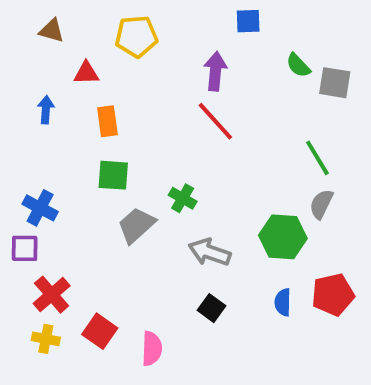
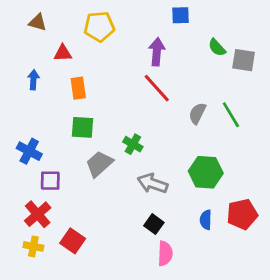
gray semicircle: (321, 204) -> (197, 113), moved
purple square: (25, 248) -> (50, 181), moved
pink semicircle: (152, 349) -> (165, 253), moved

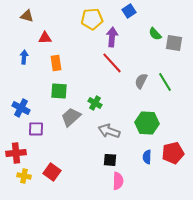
blue square: (181, 15) -> (129, 11), turned -32
yellow pentagon: (99, 27) -> (92, 19), moved
red cross: (38, 214) -> (16, 153), moved, turned 36
black square: (154, 224) -> (110, 160), turned -32

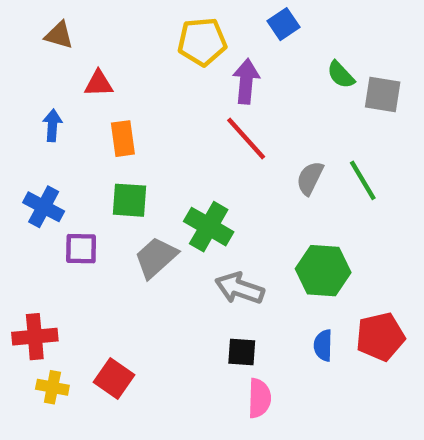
green cross: (95, 103) -> (209, 227), size x1.5
blue cross: (21, 108) -> (44, 207), moved
purple square: (36, 129) -> (81, 249), moved

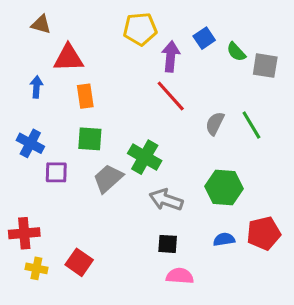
blue square: (284, 24) -> (204, 38), moved
red triangle: (99, 84) -> (68, 58), size x1.5
blue semicircle: (323, 345) -> (224, 239), turned 80
pink semicircle: (259, 398) -> (180, 276), turned -88

